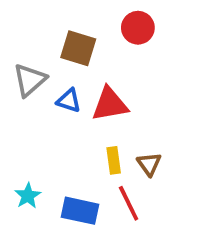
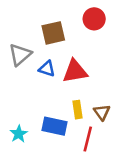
brown square: (78, 48) -> (53, 33), turned -30
red line: (129, 203) -> (88, 139), turned 40
blue rectangle: (80, 211) -> (55, 126), moved

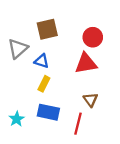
red circle: (94, 19) -> (93, 37), moved
red triangle: (75, 71) -> (86, 63), moved
yellow rectangle: (78, 110) -> (44, 84), moved, turned 35

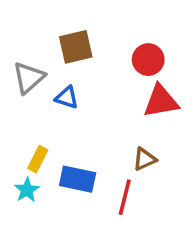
red triangle: (86, 63) -> (161, 101), moved
yellow rectangle: (44, 84) -> (38, 159), moved
brown triangle: (90, 100) -> (145, 159), turned 42

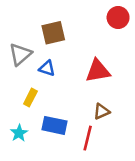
red circle: (148, 60) -> (118, 18), moved
red triangle: (161, 101) -> (98, 71), moved
yellow rectangle: (38, 159) -> (30, 97), moved

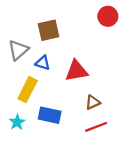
red triangle: (98, 71) -> (76, 71), moved
yellow rectangle: (30, 97) -> (28, 90), size x1.5
red line: (88, 138) -> (96, 127), moved, turned 55

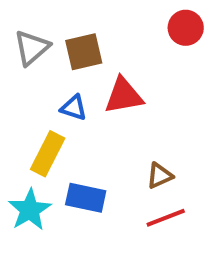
gray triangle: (18, 50) -> (32, 48), moved
red triangle: (76, 71) -> (124, 96), moved
cyan star: (17, 122) -> (30, 210), size x1.5

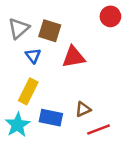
brown square: (84, 52) -> (50, 31), turned 30
blue triangle: (74, 108) -> (33, 56), moved, turned 35
brown triangle: (160, 176) -> (83, 109), moved

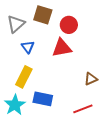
red circle: (110, 16) -> (69, 25), moved
brown square: (50, 31) -> (43, 15), moved
brown triangle: (83, 109) -> (91, 79), moved

